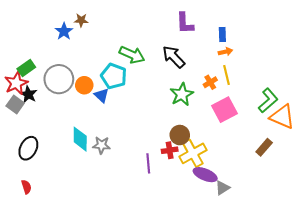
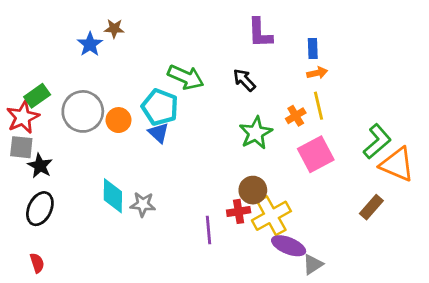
black arrow: (174, 57) -> (244, 80), size x0.7
black star: (28, 94) -> (40, 166), moved
blue triangle: (102, 95) -> (159, 133), moved
gray square: (15, 105) -> (21, 147), turned -30

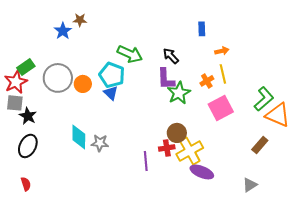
purple L-shape: (260, 33) -> (166, 79), moved
blue rectangle: (313, 49) -> (202, 29), moved
gray triangle: (313, 264) -> (250, 185), moved

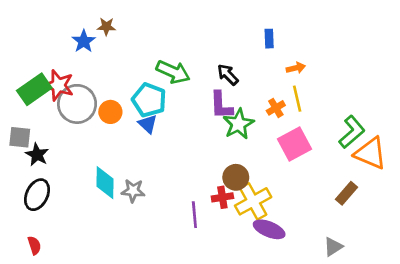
green rectangle: (26, 67) -> (34, 89), size x1.4
red star: (16, 82) -> (58, 85), moved, turned -30

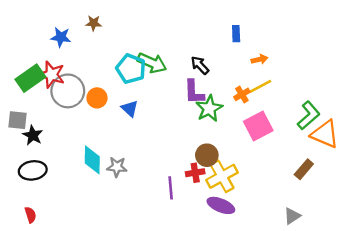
blue star: (84, 41) -> (61, 37), moved, turned -30
yellow line: (297, 99) -> (261, 86), turned 75
cyan pentagon: (149, 100) -> (131, 69), moved
black ellipse: (37, 195) -> (33, 170), turned 56
purple ellipse: (269, 229) -> (221, 205), moved

